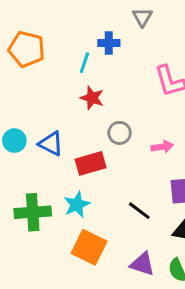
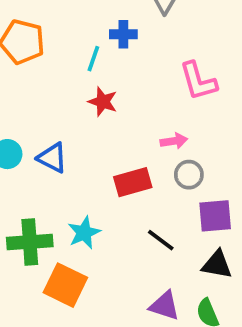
gray circle: (120, 133) -> (189, 175), moved
pink arrow: (162, 147) -> (174, 141), moved
red rectangle: (91, 163) -> (133, 182), moved
orange square: (89, 247) -> (65, 285), moved

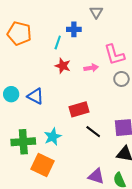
pink arrow: (174, 141) -> (91, 68), moved
gray circle: (189, 175) -> (121, 79), moved
black line: (161, 240) -> (93, 132), moved

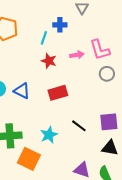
pink arrow: (91, 68) -> (77, 55), moved
red rectangle: (79, 109) -> (58, 93), moved
cyan star: (53, 137) -> (49, 135), moved

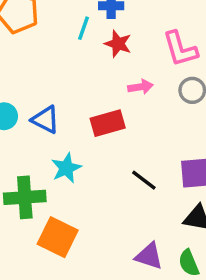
pink arrow: (77, 55) -> (140, 87), moved
red star: (49, 61) -> (118, 44), moved
cyan star: (49, 135) -> (66, 168), moved

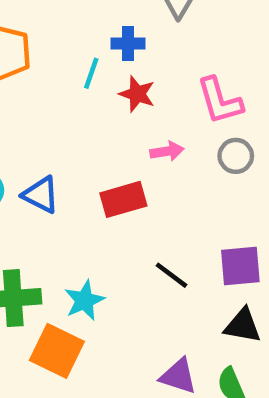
cyan star: (66, 168) -> (84, 300), moved

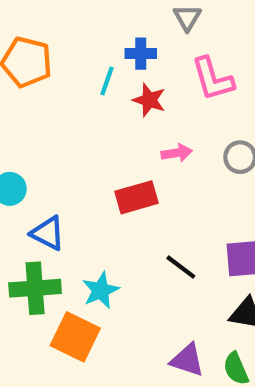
pink L-shape: (220, 101) -> (213, 79), moved
blue triangle: (41, 195) -> (48, 233), moved

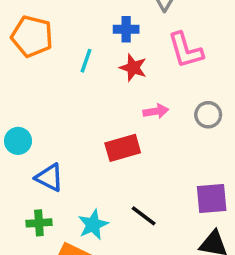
cyan line: (107, 81) -> (86, 61), moved
black line: (181, 267) -> (144, 216), moved
green cross: (35, 288) -> (39, 223), size x0.6

